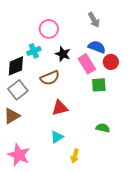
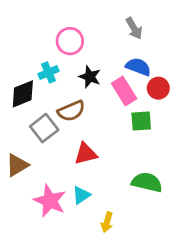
gray square: (18, 90) -> (44, 128), moved
green semicircle: (103, 128) -> (147, 182), size x1.5
pink star: (19, 155) -> (50, 201), moved

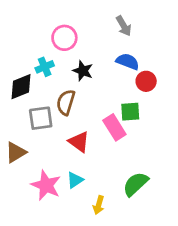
pink rectangle: (124, 91) -> (114, 127), moved
brown semicircle: (71, 111) -> (66, 102), turned 130
gray square: (44, 128) -> (41, 118), turned 30
red triangle: (86, 154) -> (79, 142), turned 50
green semicircle: (147, 182) -> (136, 184), moved, turned -56

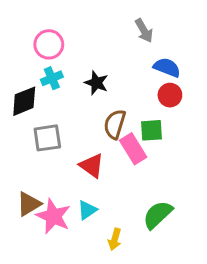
pink circle: (64, 38) -> (49, 44), moved
blue semicircle: (128, 62) -> (167, 67), moved
brown semicircle: (66, 102) -> (115, 124), moved
brown triangle: (16, 152) -> (29, 204), moved

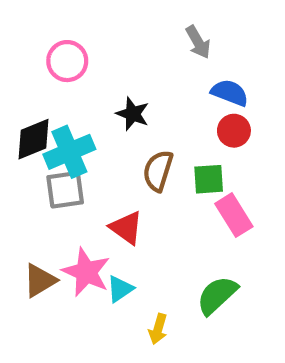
cyan cross: (52, 78) -> (69, 152), moved, size x1.6
pink rectangle: (133, 149) -> (234, 215), moved
pink star: (53, 216) -> (86, 272), moved

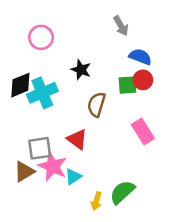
green square: (209, 179) -> (127, 85), moved
gray square: (65, 190) -> (40, 148), moved
green semicircle: (217, 295) -> (122, 192), moved

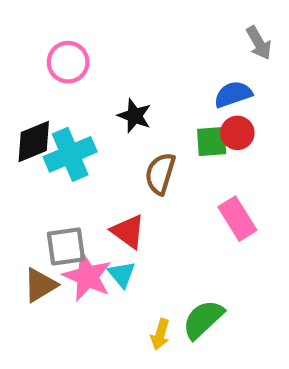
gray arrow: (121, 26) -> (259, 43), moved
blue semicircle: (140, 57) -> (233, 94), turned -40
cyan triangle: (73, 177) -> (122, 274), moved, turned -36

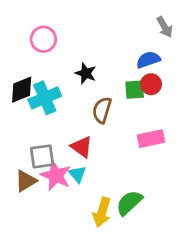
pink rectangle: (237, 219) -> (151, 139), turned -70
yellow arrow: (160, 334) -> (102, 212), size x1.5

